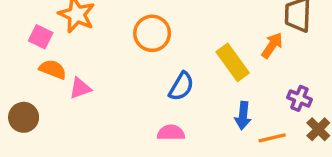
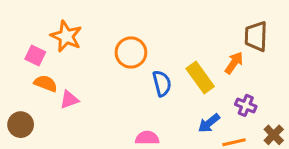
blue semicircle: (181, 86) -> (162, 83), moved, turned -45
purple cross: (299, 98) -> (246, 105), moved
blue arrow: (243, 116) -> (209, 123), turned 45

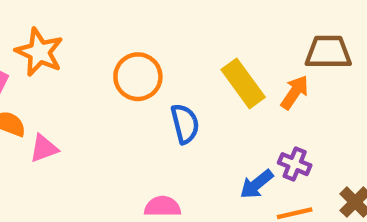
brown trapezoid: (256, 36) -> (328, 52), turned 88
yellow rectangle: (200, 78) -> (243, 83), moved
purple cross: (246, 105) -> (295, 164), moved

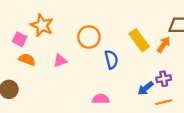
pink triangle: (44, 148) -> (60, 61), moved
purple cross: (295, 164) -> (164, 79), turned -32

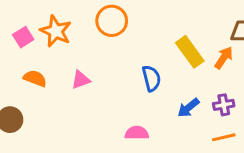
orange circle: (89, 37) -> (112, 21), moved
pink square: (20, 39) -> (23, 37), moved, turned 32
blue arrow: (146, 88) -> (188, 108), moved

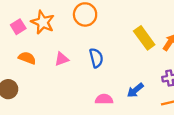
blue semicircle: (151, 78) -> (96, 58), moved
blue arrow: (188, 108) -> (135, 90), moved

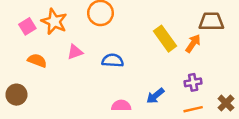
blue semicircle: (96, 58) -> (113, 60), turned -72
pink triangle: (62, 59) -> (75, 52), moved

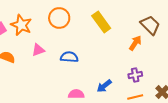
brown trapezoid: (211, 22) -> (150, 25), turned 45
yellow rectangle: (165, 39) -> (101, 22), moved

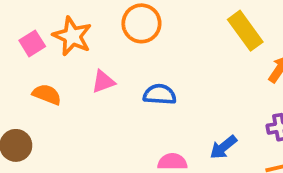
yellow rectangle: (101, 22) -> (245, 31), moved

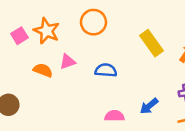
yellow rectangle: (245, 31) -> (151, 43), moved
orange semicircle: (47, 94) -> (43, 70), moved

